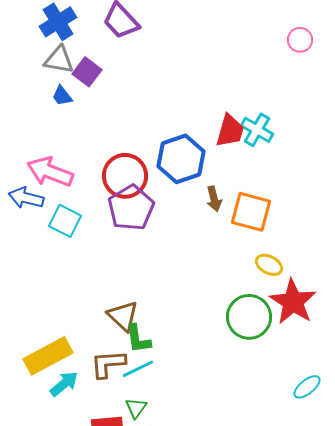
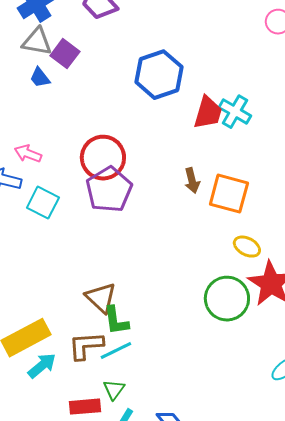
blue hexagon: (181, 159) -> (159, 75), moved
pink arrow: (50, 172) -> (28, 154), size x0.6

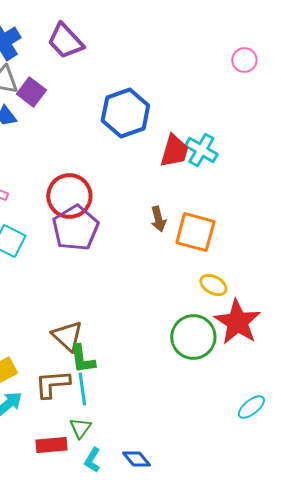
cyan line: (116, 351) -> (82, 389), turned -72

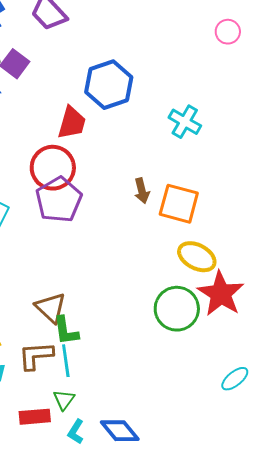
red trapezoid: (174, 151) -> (72, 123), moved
yellow ellipse: (213, 285) -> (197, 257), size x1.4
blue diamond: (136, 459) -> (120, 431), size x1.4

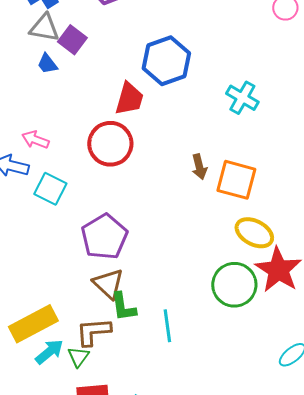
purple pentagon: (59, 200) -> (104, 237), moved
cyan line: (66, 361) -> (167, 326), moved
green triangle: (64, 400) -> (78, 357), moved

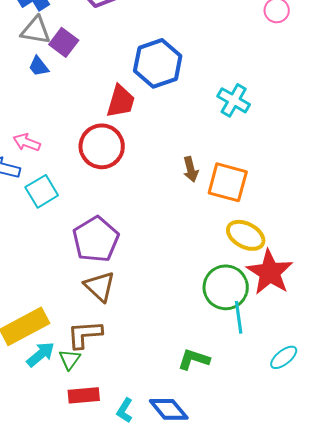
cyan square: (50, 189) -> (42, 191), turned 32
green L-shape: (123, 307) -> (194, 359), moved, turned 116
cyan line: (167, 326) -> (239, 317), moved

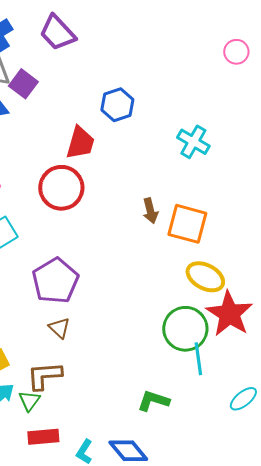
blue hexagon: (158, 63) -> (117, 105), size x0.7
brown triangle: (100, 286) -> (59, 328), size x0.7

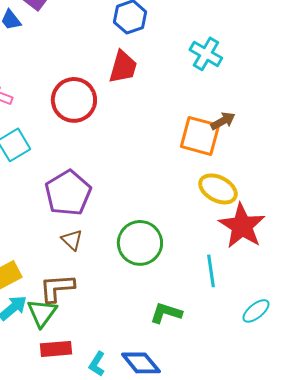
red trapezoid: (80, 143) -> (123, 67), moved
brown arrow: (150, 211) -> (223, 121), moved, turned -105
green circle: (185, 329) -> (140, 243), moved
green triangle: (29, 401) -> (42, 313), size x1.4

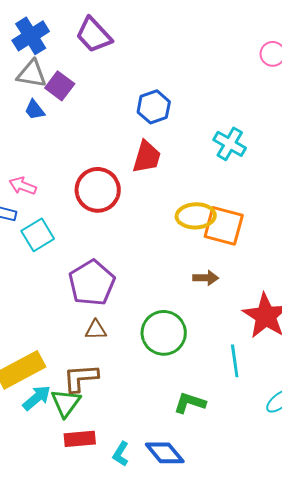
brown arrow: (223, 121) -> (206, 278), moved, turned 30
yellow ellipse: (218, 189) -> (196, 216), moved, turned -30
brown triangle: (72, 240) -> (96, 330), turned -45

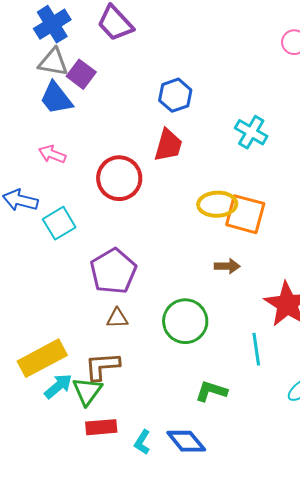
blue trapezoid: (35, 110) -> (56, 98), size x1.6
pink arrow: (23, 186) -> (52, 154), moved

